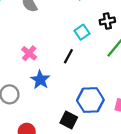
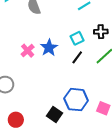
black line: (68, 56) -> (77, 57), moved
blue star: (40, 80) -> (49, 48), moved

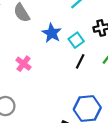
blue star: (49, 48) -> (52, 33), moved

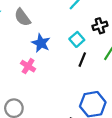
blue star: (52, 33) -> (41, 43), moved

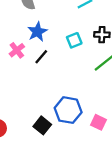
black line: (82, 60) -> (41, 57), moved

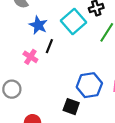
cyan square: (74, 40) -> (73, 22), size x1.6
pink cross: (17, 50) -> (30, 57), moved

